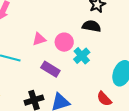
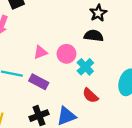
purple rectangle: (50, 69) -> (39, 82), moved
red semicircle: (104, 99) -> (90, 96), moved

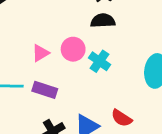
red semicircle: (90, 96) -> (122, 118), moved

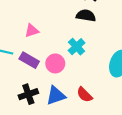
pink circle: (73, 49) -> (55, 63), moved

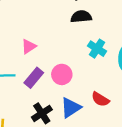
cyan cross: (77, 47) -> (97, 49), moved
purple rectangle: (29, 60) -> (34, 78), turned -66

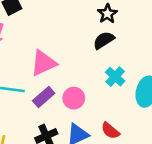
black semicircle: (81, 17) -> (104, 40), turned -36
pink triangle: (29, 46) -> (43, 63), size x1.6

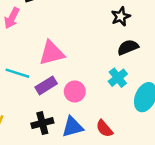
black semicircle: (104, 40) -> (128, 47), moved

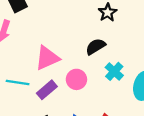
black semicircle: (128, 47) -> (96, 47), moved
pink circle: (75, 91) -> (76, 79), moved

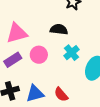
black semicircle: (96, 47) -> (59, 29), turned 30

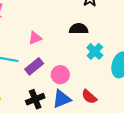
pink triangle: (17, 33) -> (35, 38), size x0.6
pink circle: (39, 55) -> (60, 75), moved

